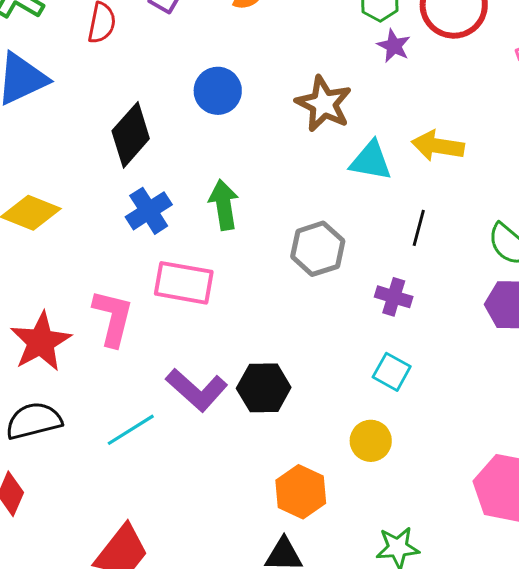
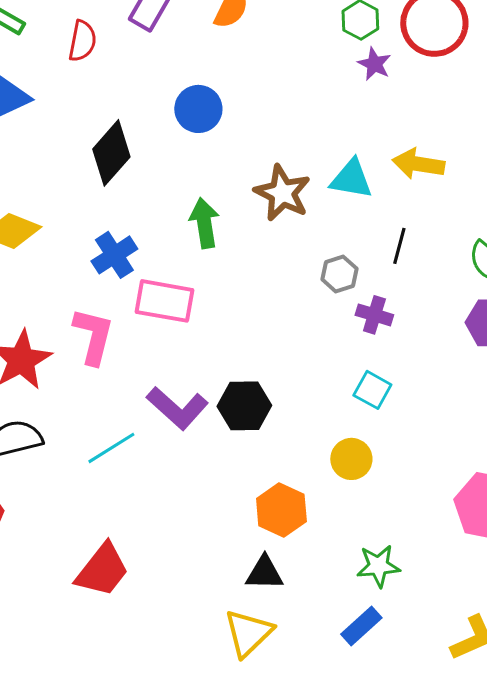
brown star: (324, 104) -> (282, 193), moved
blue cross: (149, 211) -> (114, 255), moved
gray hexagon: (318, 249) -> (339, 274), moved, size x0.7

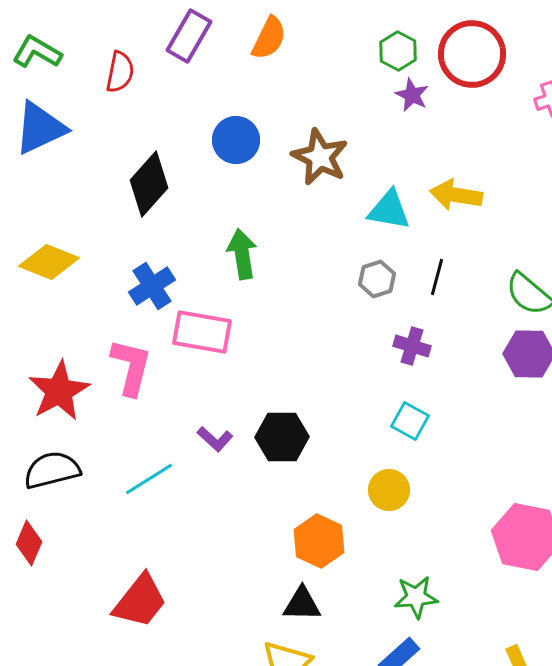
brown star: (282, 193) -> (320, 157), moved
gray hexagon: (339, 274) -> (377, 279), moved
purple L-shape: (177, 408) -> (215, 439), size x0.6

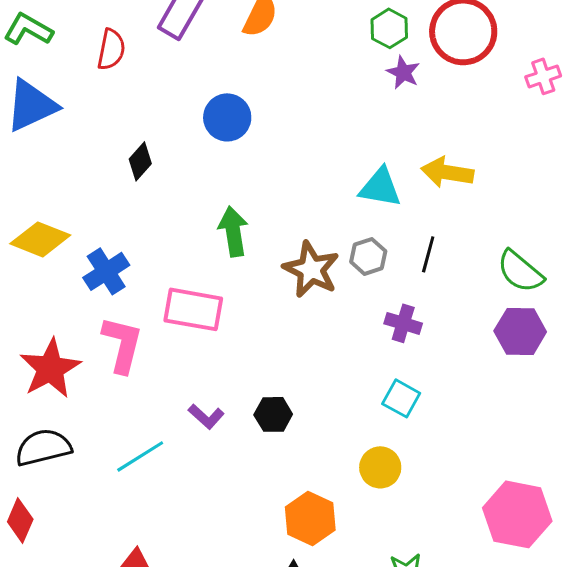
brown star: (320, 157) -> (311, 269), moved
black diamond: (149, 184) -> (140, 161), size x0.6
blue cross: (152, 286) -> (106, 271), moved
black hexagon: (282, 437) -> (273, 414), size x0.7

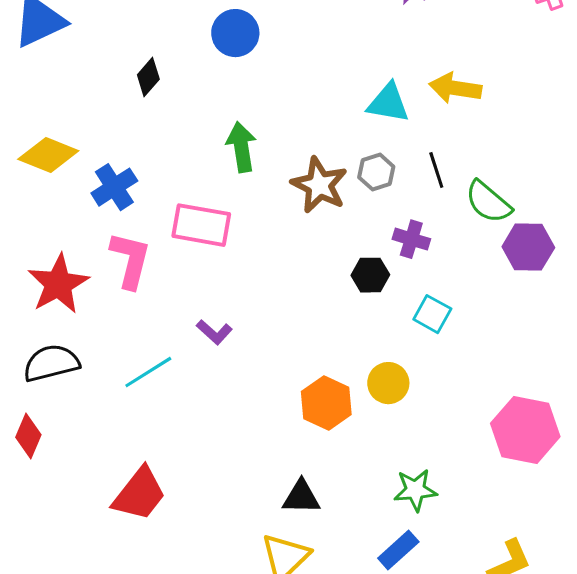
black line: (428, 254) -> (436, 170), turned -33
green semicircle: (520, 271) -> (488, 202), moved
cyan square: (401, 398) -> (432, 314), moved
black hexagon: (273, 414) -> (370, 275), moved
orange hexagon: (310, 518) -> (326, 403), moved

